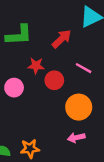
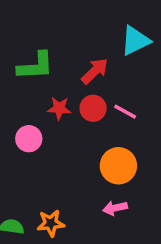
red circle: (54, 80) -> (93, 108), moved

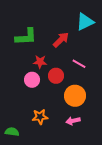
red circle: (93, 108) -> (56, 76), moved
pink circle: (29, 139) -> (32, 80), moved
orange star: (51, 223) -> (40, 117), moved

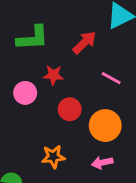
red circle: (56, 76) -> (70, 109), moved
pink circle: (32, 80) -> (25, 93), moved

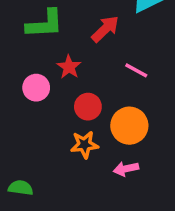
red star: (53, 75) -> (69, 67), turned 30
orange star: (53, 157) -> (84, 145), moved

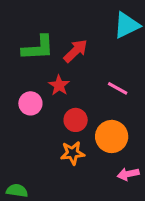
red arrow: (105, 29) -> (76, 51), moved
pink arrow: (126, 169) -> (128, 174), moved

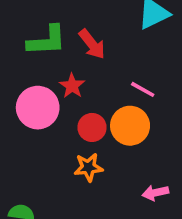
red arrow: (76, 51) -> (92, 44), turned 96
pink circle: (30, 103) -> (38, 108), size x1.5
orange circle: (112, 136) -> (130, 126), moved

